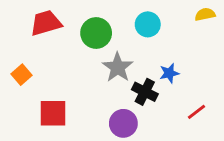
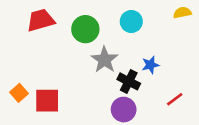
orange square: (22, 75) -> (19, 93), moved
purple circle: (123, 123) -> (124, 110), moved

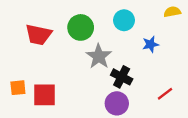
red trapezoid: (41, 20) -> (38, 35), moved, turned -152
blue star: (150, 65) -> (151, 44), moved
orange square: (19, 93) -> (18, 88), turned 35

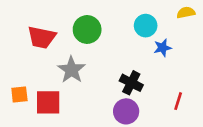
cyan circle: (124, 20) -> (146, 26), moved
gray star: (99, 56) -> (71, 70), moved
red line: (165, 94) -> (178, 101), turned -35

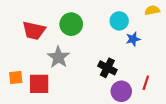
purple circle: (126, 111) -> (121, 91), moved

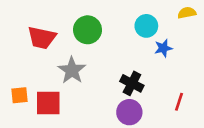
purple circle: (121, 91) -> (129, 112), moved

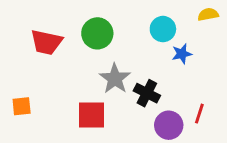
gray star: (72, 70) -> (115, 79), moved
red square: (48, 103) -> (92, 115), moved
purple circle: (129, 112) -> (169, 125), moved

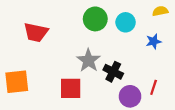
green circle: (97, 33) -> (95, 19), moved
blue star: (182, 54) -> (154, 41), moved
orange square: (22, 106) -> (17, 82), size x1.6

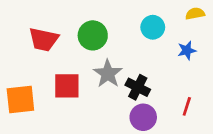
green circle: (95, 19) -> (93, 35), moved
red square: (71, 88) -> (67, 86), moved
purple circle: (130, 96) -> (143, 117), moved

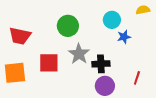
red trapezoid: (44, 40) -> (20, 36), moved
blue star: (187, 50) -> (124, 37), moved
black cross: (138, 87) -> (101, 64), turned -30

